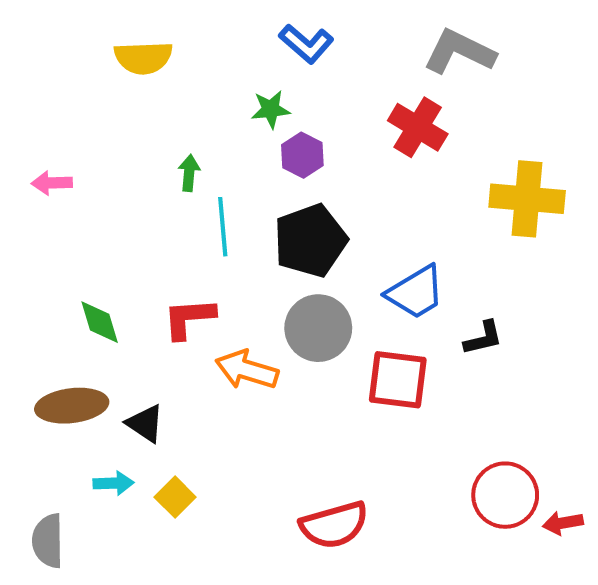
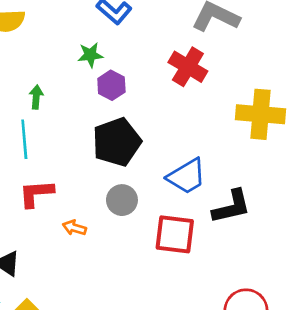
cyan line: (223, 227) -> (24, 139), moved
gray circle: (318, 328) -> (122, 200), size x0.7
black L-shape: (483, 338) -> (231, 207), size x1.5
orange arrow: (247, 370) -> (74, 228), size x0.6

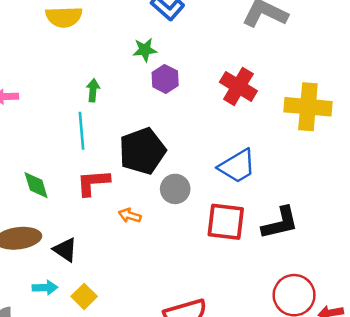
red cross: (188, 67) -> (238, 86), moved
black pentagon: (117, 142) -> (142, 151), moved
black L-shape: (231, 207) -> (280, 223), moved

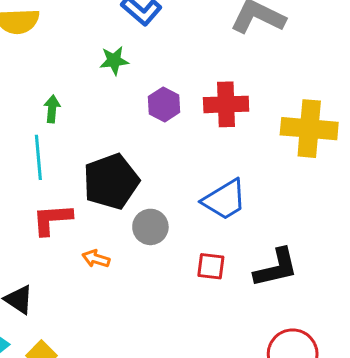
purple hexagon: (165, 79) -> (164, 104), moved
red cross: (238, 86) -> (226, 104), turned -33
red square: (226, 222) -> (211, 266), size x0.6

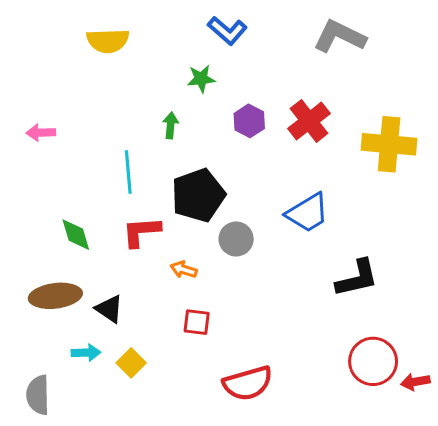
red cross: (226, 104) -> (309, 121), turned -36
green arrow: (52, 109) -> (170, 125), moved
red square: (211, 266) -> (197, 322), moved

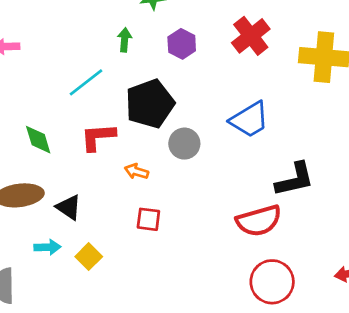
purple hexagon: (249, 121) -> (182, 44), moved
cyan line: (128, 172) -> (86, 82), turned 57
red circle: (373, 361) -> (272, 282), moved
red semicircle: (248, 383) -> (259, 221), moved

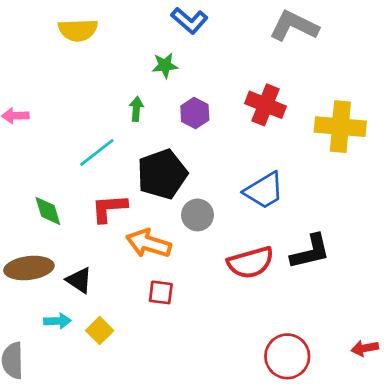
red cross: (251, 36) -> (265, 105), turned -30
orange arrow: (137, 171) -> (149, 244), size x1.8
red semicircle: (259, 221) -> (251, 263), moved

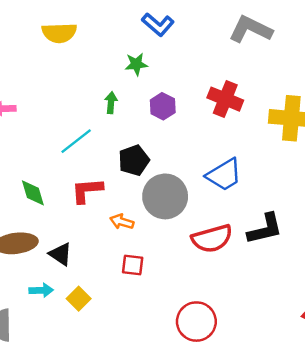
black pentagon: (162, 174) -> (134, 160), size x0.7
gray circle: (198, 215) -> (165, 196), size x1.6
orange arrow: (149, 244) -> (122, 222), size x0.6
red circle: (287, 356) -> (196, 322), moved

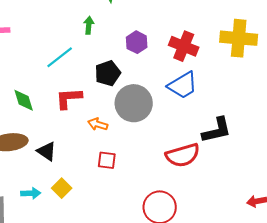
red cross: (225, 99) -> (184, 46), moved
purple hexagon: (163, 106) -> (137, 42), moved
red semicircle: (212, 239) -> (183, 155), moved
cyan arrow: (41, 290) -> (31, 193), moved

